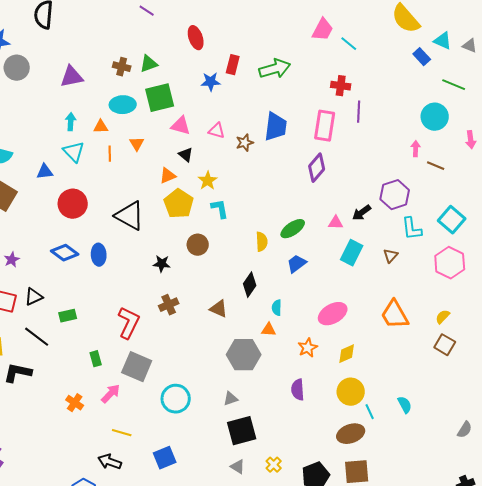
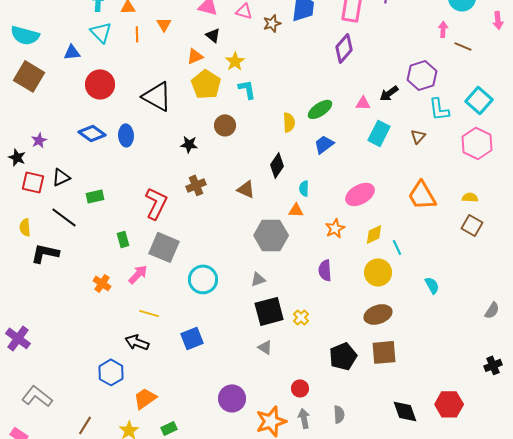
yellow semicircle: (443, 317) -> (470, 197), turned 49
cyan line: (370, 412) -> (397, 247), moved
yellow cross: (274, 465) -> (301, 317), moved

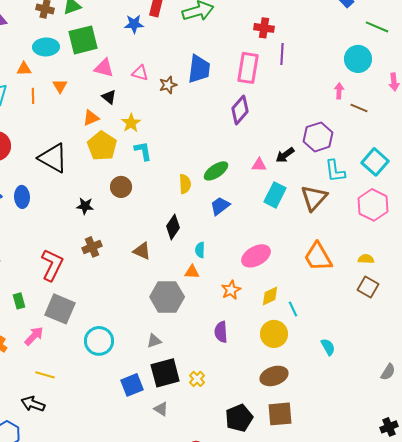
brown triangle: (418, 136) -> (314, 198), size x1.8
blue square: (192, 338) -> (132, 385), moved

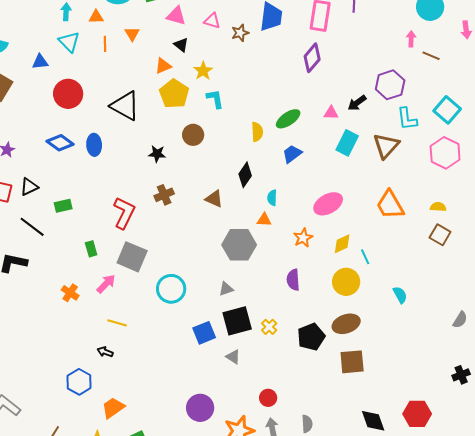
black arrow: (33, 404) -> (105, 352), size x0.7
black pentagon: (239, 418) -> (311, 337), moved

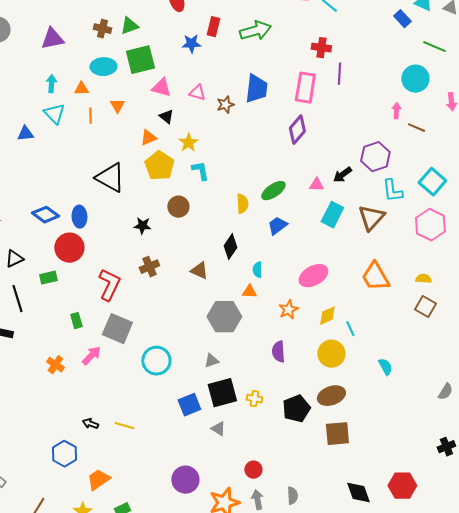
red circle: (68, 94) -> (69, 248), moved
black line: (32, 227) -> (17, 299), turned 36
yellow line: (117, 323) -> (124, 426), moved
yellow cross: (269, 327) -> (254, 399), turned -35

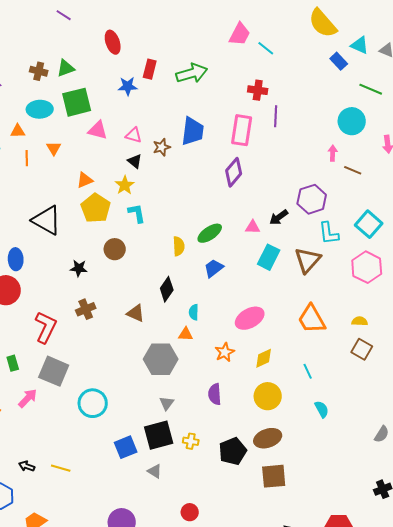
black triangle: (166, 117) -> (135, 161), moved
cyan line: (350, 329) -> (308, 371), moved
gray triangle: (211, 361) -> (167, 403), moved, turned -35

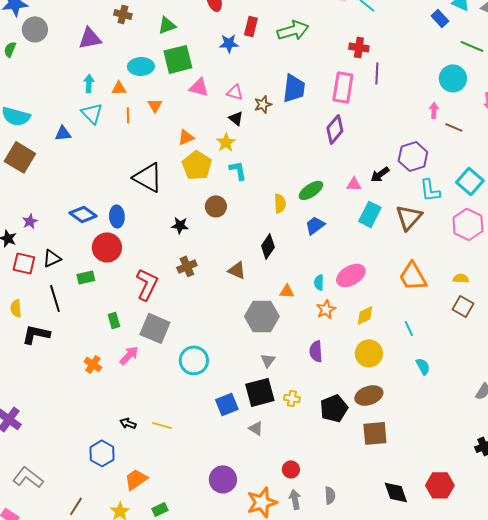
brown cross: (39, 71) -> (123, 14), moved
cyan semicircle: (194, 312) -> (319, 282), moved

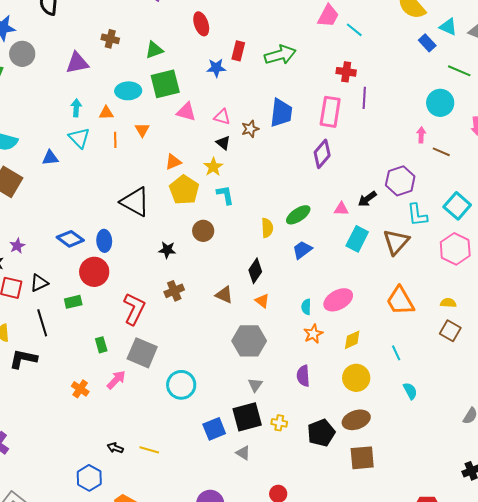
orange triangle: (287, 291) -> (262, 301), moved, turned 35

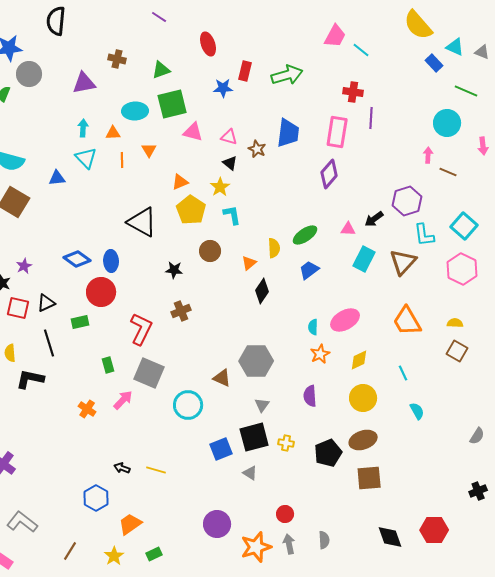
brown star: (250, 129) -> (257, 149), turned -30
brown triangle: (224, 295) -> (222, 378), moved
orange triangle: (262, 301) -> (249, 263), moved, turned 42

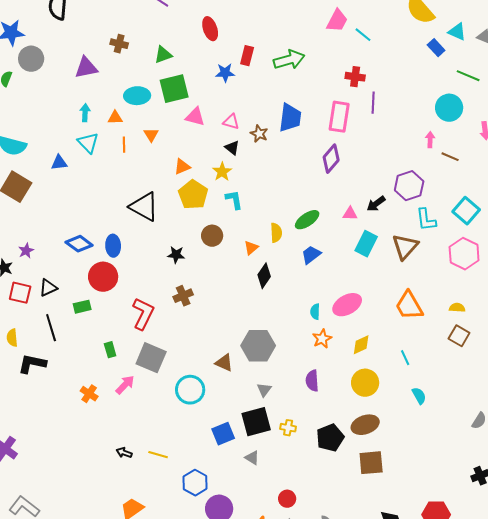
blue hexagon: (96, 498) -> (195, 483), moved

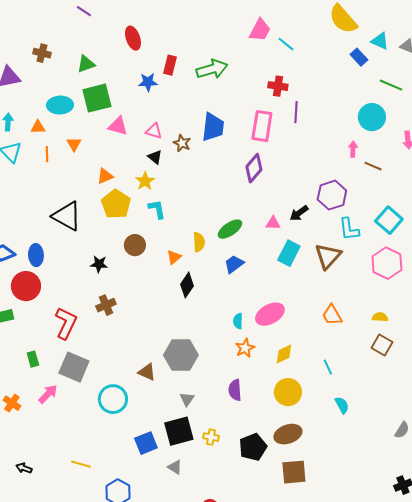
orange trapezoid: (409, 306) -> (332, 315), size x0.7
black arrow: (124, 453) -> (24, 468), moved

